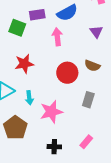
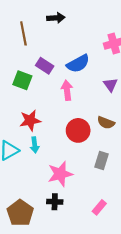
purple rectangle: (37, 15) -> (45, 66), turned 42
cyan arrow: (29, 98) -> (35, 145), moved
brown pentagon: (15, 128) -> (20, 213), moved
black cross: (54, 147) -> (55, 202), moved

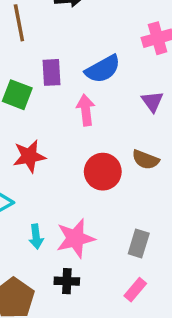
purple rectangle: (45, 66) -> (51, 72), turned 54
cyan arrow: (35, 145) -> (36, 237), moved
gray rectangle: (102, 161) -> (139, 243), moved

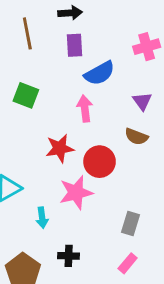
purple rectangle: (51, 72) -> (74, 45), moved
red star: (29, 156) -> (60, 148), moved
brown semicircle: (146, 160) -> (136, 137), moved
pink star: (75, 238) -> (76, 193), moved

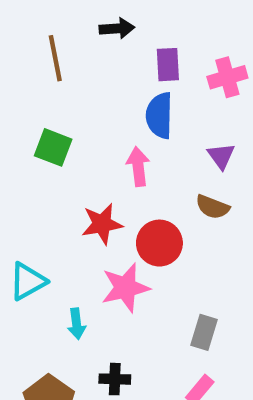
purple rectangle: (74, 45) -> (168, 65), moved
blue semicircle: (100, 73) -> (159, 116), turned 120

